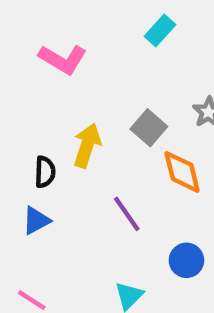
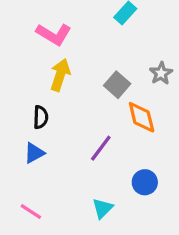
yellow arrow: (87, 145) -> (60, 75), moved
purple line: (127, 214) -> (101, 148), turned 72

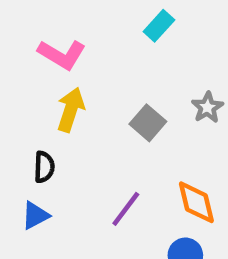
orange diamond: (142, 117) -> (196, 202), moved

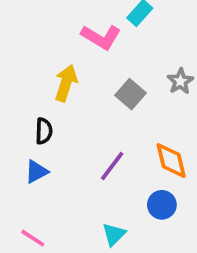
pink L-shape: (62, 54) -> (101, 37), moved

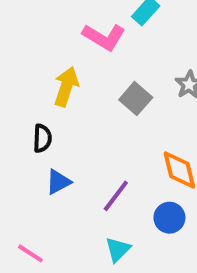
purple line: (112, 166) -> (116, 196), moved
blue triangle: (36, 172) -> (58, 182), moved

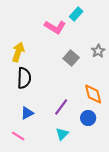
yellow arrow: (66, 87) -> (18, 52), moved
black semicircle: (42, 138) -> (24, 78), size x1.5
blue triangle: (58, 182) -> (27, 113), moved

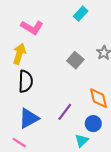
pink L-shape: (55, 27) -> (32, 27), moved
blue triangle: (27, 113) -> (29, 118), size x1.5
cyan triangle: (62, 134) -> (82, 140), moved

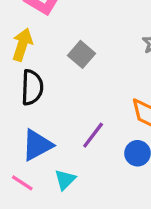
gray square: (75, 60) -> (82, 54), moved
cyan triangle: (82, 140) -> (65, 180), moved

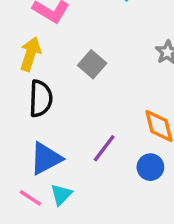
cyan triangle: (65, 180) -> (61, 195), moved

